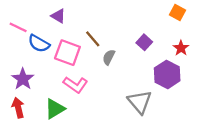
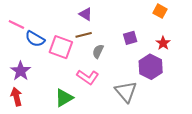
purple triangle: (58, 16) -> (86, 14), moved
brown line: (93, 39) -> (84, 35), turned -63
purple square: (144, 42) -> (130, 38), turned 32
pink L-shape: (75, 85) -> (88, 77), moved
green triangle: (55, 109) -> (64, 98), moved

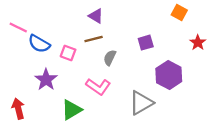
red star: (163, 43) -> (198, 43), moved
pink square: (61, 47) -> (68, 53), size x0.6
purple star: (21, 71) -> (46, 80), moved
gray triangle: (126, 92) -> (141, 103), turned 40

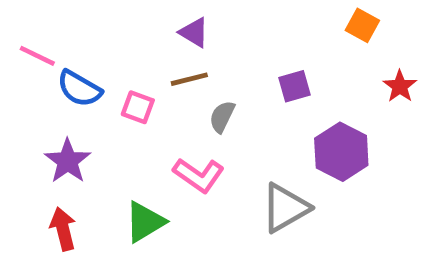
purple star: (46, 80) -> (68, 161), moved
red arrow: (18, 109) -> (63, 229), moved

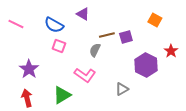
orange square: (362, 25) -> (155, 20), moved
brown line: (189, 79) -> (107, 35), moved
red star: (400, 86) -> (171, 51), moved
blue semicircle: (79, 89) -> (54, 25), moved
gray triangle: (285, 208) -> (122, 89), size x0.6

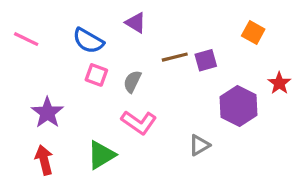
gray semicircle: (95, 50) -> (132, 82), moved

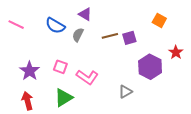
pink square: (96, 75) -> (60, 67), moved
gray semicircle: (132, 82) -> (78, 35), moved

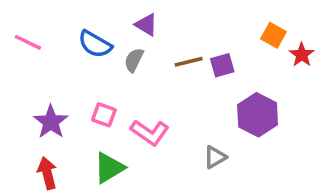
red star: (176, 52) -> (302, 55), moved

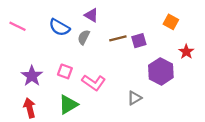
red star: (302, 55) -> (186, 52), moved

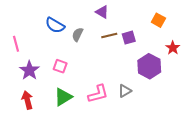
purple triangle: (91, 15) -> (102, 12), moved
pink line: (17, 26) -> (16, 44), moved, turned 49
pink L-shape: (94, 83) -> (98, 94), moved, turned -50

